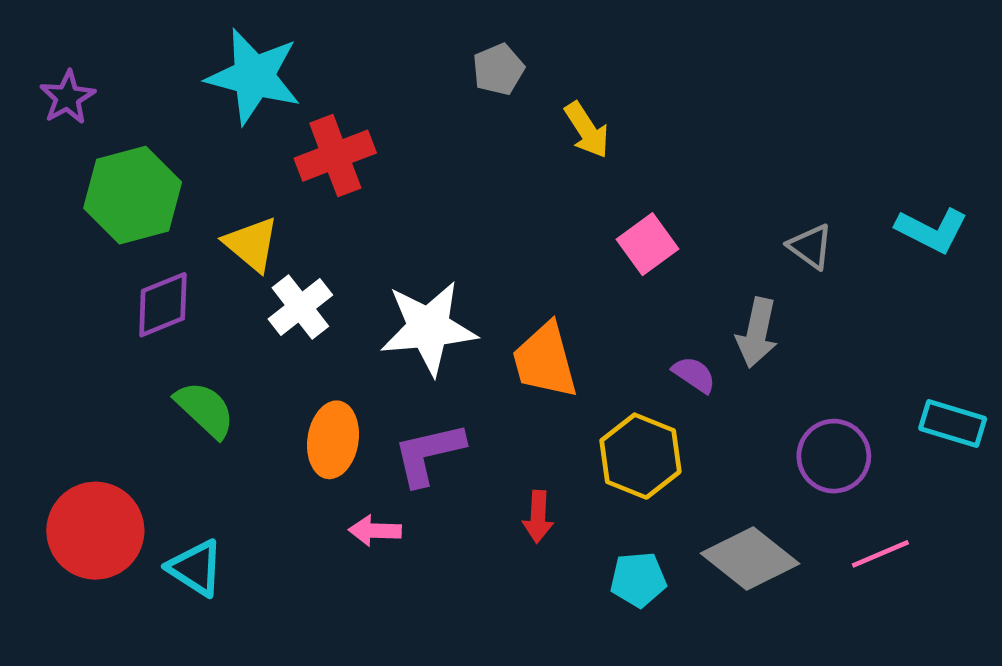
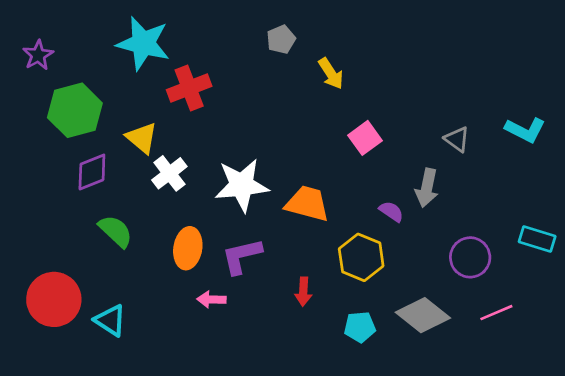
orange trapezoid: (545, 361) -> (307, 204), turned 120

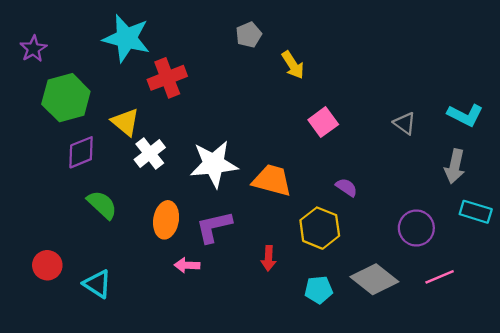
gray arrow: (427, 188) -> (455, 166), moved
red circle: (54, 299) -> (47, 265), size x0.6

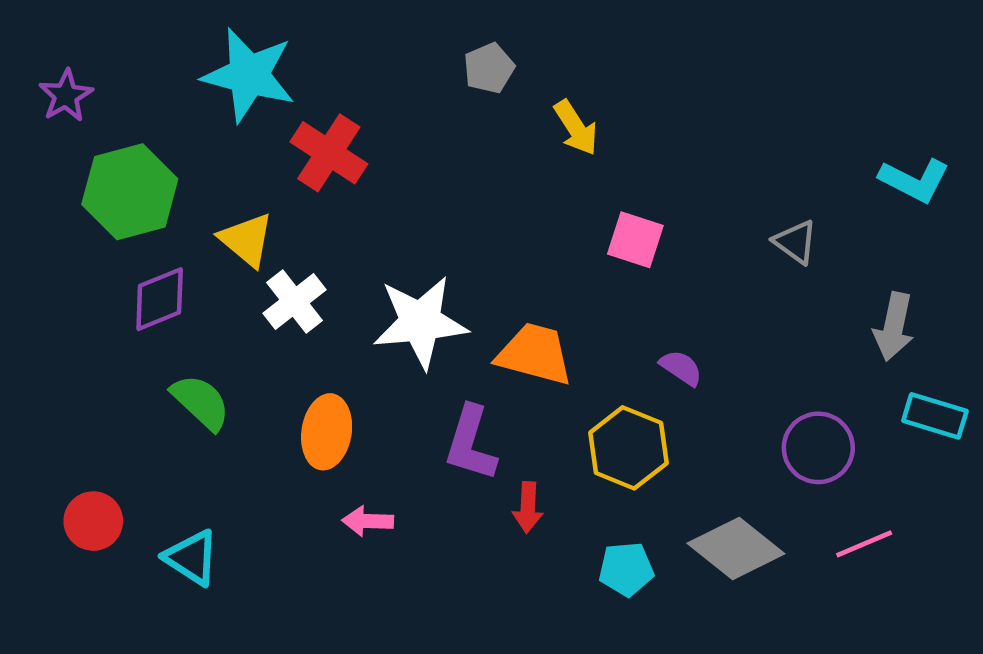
red cross: (167, 78) -> (329, 153), turned -36
cyan L-shape: (465, 115) -> (914, 180), moved
pink square: (323, 122) -> (635, 240), turned -36
purple L-shape: (214, 227) -> (471, 443), moved, turned -60

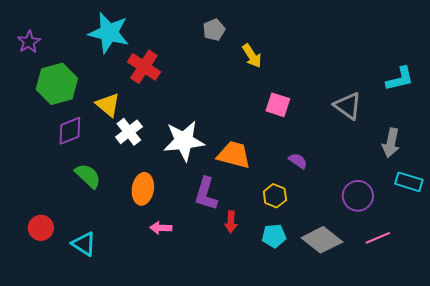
cyan L-shape: (914, 180) -> (400, 79), turned -40
gray triangle: (795, 242) -> (348, 106), size x1.4
yellow hexagon: (628, 448) -> (275, 196), size x0.7
cyan pentagon: (626, 569) -> (274, 236), moved

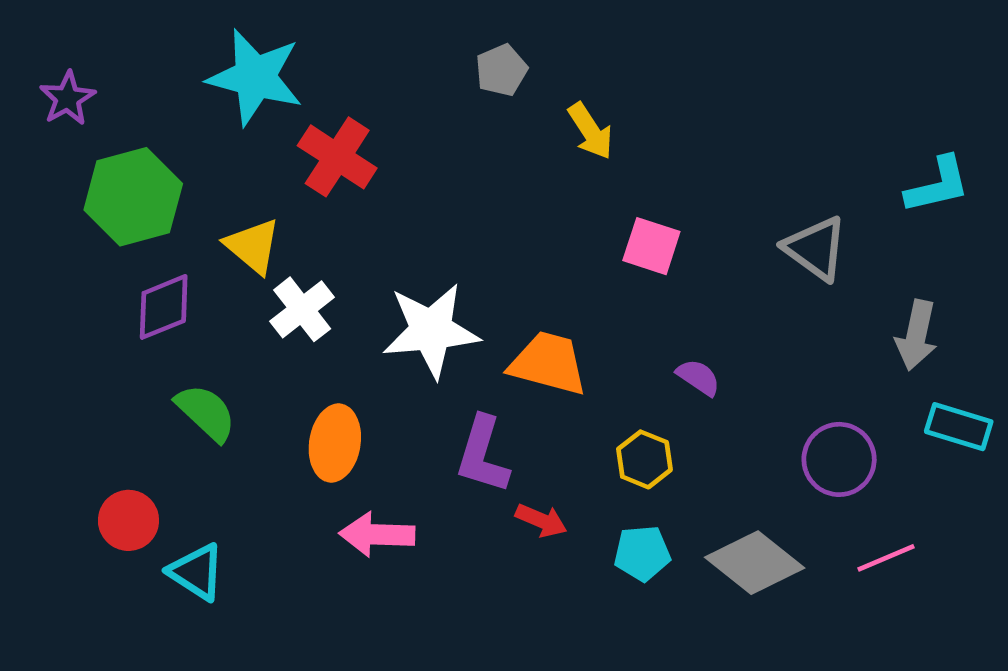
red arrow: (231, 222) -> (541, 520), turned -70
red circle: (41, 228) -> (128, 520), moved
pink arrow: (161, 228) -> (377, 534), size x1.4

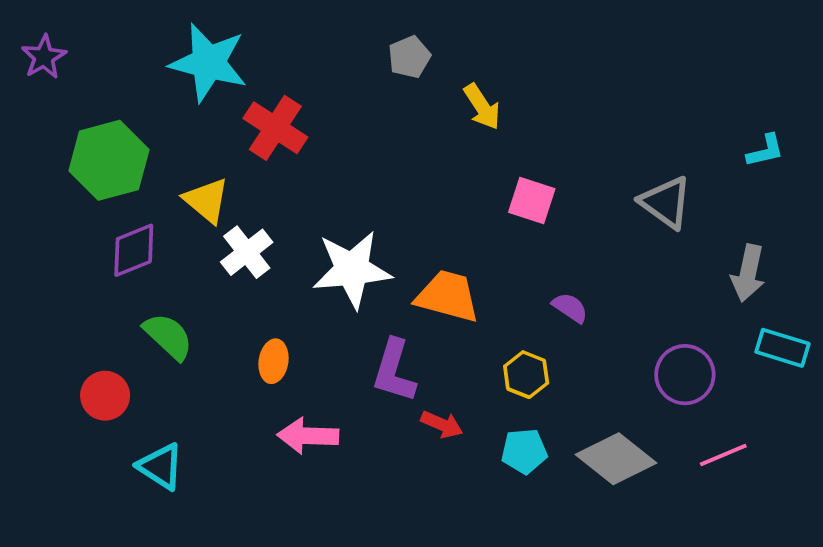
purple star: (68, 98) -> (44, 57), moved
cyan L-shape: (938, 185) -> (765, 151), size x0.7
orange ellipse: (335, 443) -> (273, 361), size x0.7
red circle: (128, 520) -> (105, 396), moved

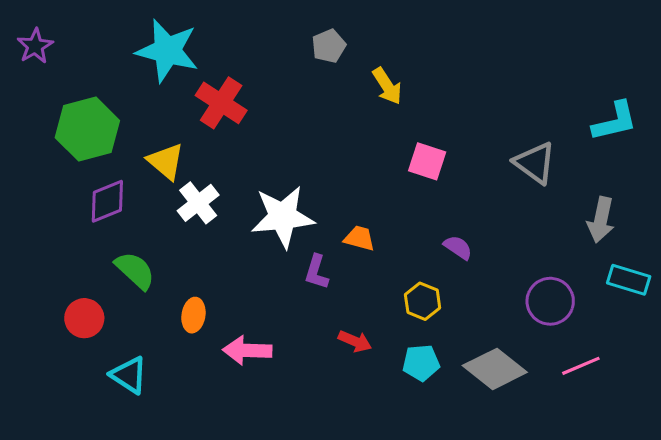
cyan L-shape: (765, 151) -> (615, 121), size x1.5
orange trapezoid: (448, 296) -> (360, 238), size x0.6
orange ellipse: (273, 361) -> (193, 315), moved
purple L-shape: (394, 371) -> (316, 272), moved, size x0.7

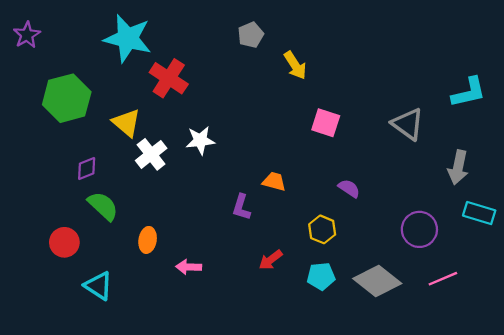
purple diamond: (107, 201) -> (87, 168), moved, size x0.7
white star: (283, 217) -> (200, 140), moved, size x0.6
red arrow: (355, 341) -> (271, 260), turned 120
pink arrow: (247, 350) -> (189, 267), size x0.7

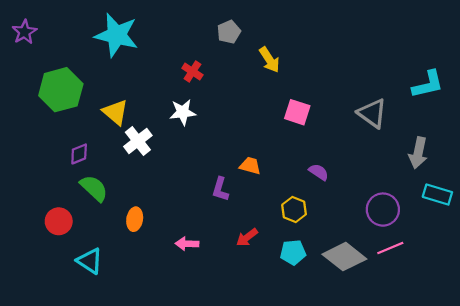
red cross: (169, 78) -> (192, 72), moved, size x0.6
white star: (200, 140) -> (183, 112), moved
pink arrow: (189, 267) -> (187, 244), moved
pink line: (443, 279) -> (390, 248), moved

